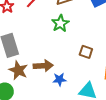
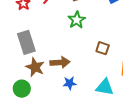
blue star: (60, 79) -> (70, 83), moved

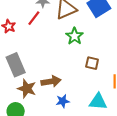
green star: (77, 20) -> (74, 36), moved

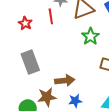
red line: (34, 18) -> (51, 16), turned -49
brown star: (27, 89) -> (47, 97), moved, turned -30

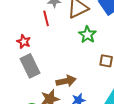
red star: (25, 23) -> (24, 42), moved

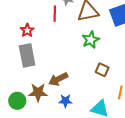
brown arrow: (66, 81) -> (58, 79), turned 150

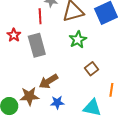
gray rectangle: (27, 55) -> (37, 45), moved
brown square: (102, 70) -> (92, 69), turned 32

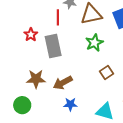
brown star: (29, 96) -> (36, 79), moved

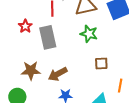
green star: (94, 43) -> (89, 34), turned -30
brown square: (106, 73) -> (101, 63), turned 32

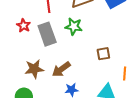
green star: (89, 34) -> (74, 26), moved

